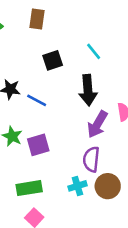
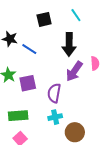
purple semicircle: (91, 159) -> (54, 93), moved
brown circle: (108, 186) -> (75, 132), moved

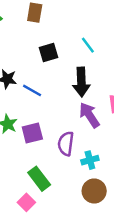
purple arrow: (74, 71) -> (89, 115), turned 115
green rectangle: (18, 116) -> (39, 179), moved, turned 60
cyan cross: (55, 117) -> (90, 160), moved

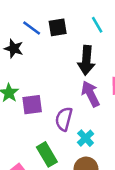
blue line: (32, 90) -> (32, 28), moved
cyan cross: (90, 160) -> (86, 138), turned -35
green rectangle: (39, 179) -> (47, 154), moved

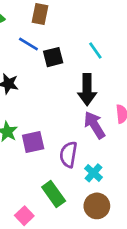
blue line: (32, 28) -> (28, 44), moved

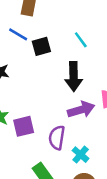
purple arrow: (95, 125) -> (81, 110), turned 105

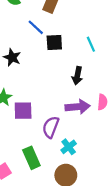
black arrow: (74, 76) -> (77, 76), size x0.7

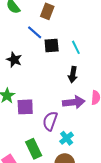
cyan line: (91, 44) -> (76, 47), moved

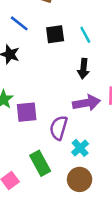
blue line: (35, 32) -> (19, 23), moved

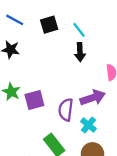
cyan line: (85, 35) -> (79, 30), moved
purple arrow: (86, 103) -> (93, 98), moved

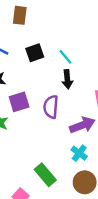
purple square: (34, 100) -> (19, 102), moved
purple semicircle: (66, 110) -> (51, 107), moved

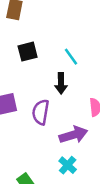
cyan line: (65, 57) -> (71, 57), moved

